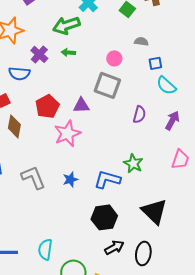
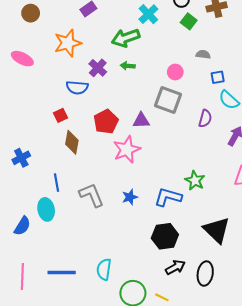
purple semicircle: (139, 114) -> (205, 119), moved

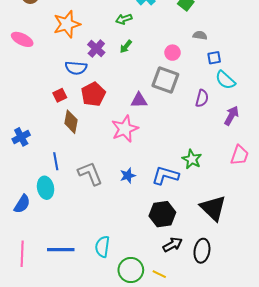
green arrow: (126, 38) -> (124, 19), size x0.6
green arrow: (128, 66) -> (126, 47), turned -56
red pentagon: (106, 122) -> (93, 94), moved

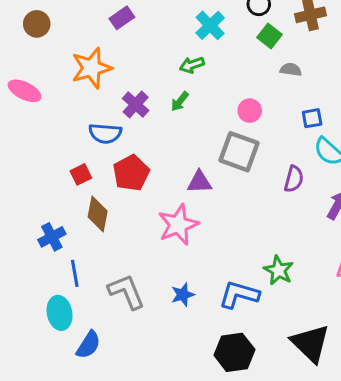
green arrow: (124, 19) -> (192, 65), moved
gray semicircle: (200, 35) -> (291, 70), moved
blue cross: (21, 137) -> (52, 237), moved
blue semicircle: (22, 204) -> (88, 345), moved

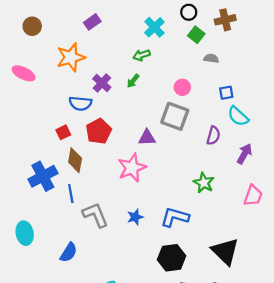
blue cross: (52, 237) -> (43, 176), size x1.5
green star: (279, 270) -> (204, 183), moved
blue line: (75, 273) -> (71, 193), moved
cyan ellipse: (60, 313) -> (25, 233), moved

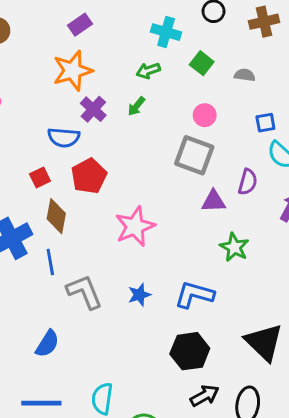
cyan cross: (154, 27) -> (166, 32), turned -30
green square: (196, 35) -> (202, 63), moved
orange star: (71, 57) -> (73, 71), moved
purple triangle: (147, 138) -> (214, 201), moved

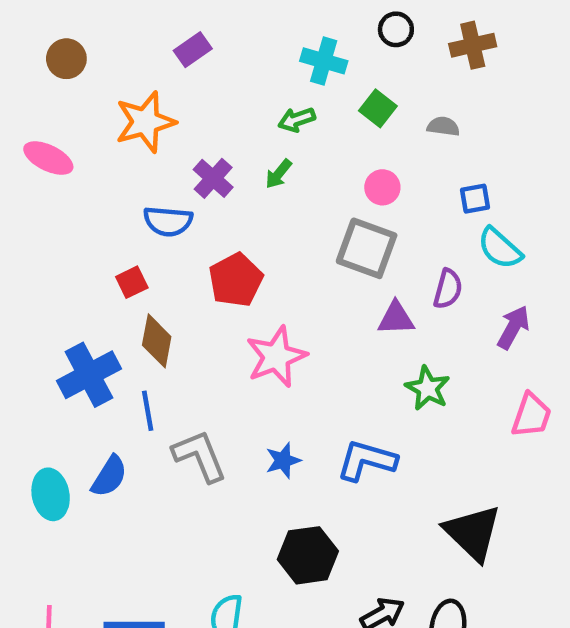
orange star: (73, 71) -> (145, 122), moved
red pentagon: (89, 176) -> (236, 280), moved
blue semicircle: (47, 344) -> (109, 476), moved
black hexagon: (190, 351) -> (308, 555), moved

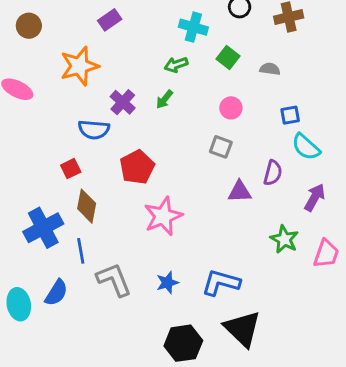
gray square: (367, 248) -> (221, 147), size x0.6
green star: (428, 388) -> (284, 239), moved
black triangle: (473, 533) -> (242, 329), moved

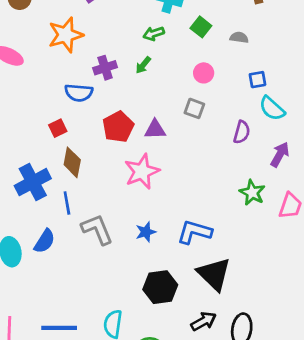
purple cross: (123, 102) -> (105, 68), turned 30
purple triangle: (240, 192) -> (155, 129), moved

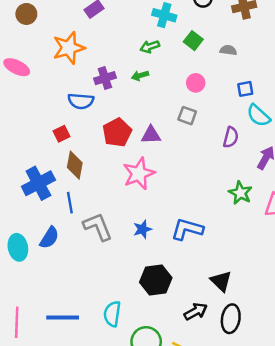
green arrow: (143, 65) -> (140, 76), turned 35
black triangle: (214, 274) -> (221, 281), moved, size x0.7

